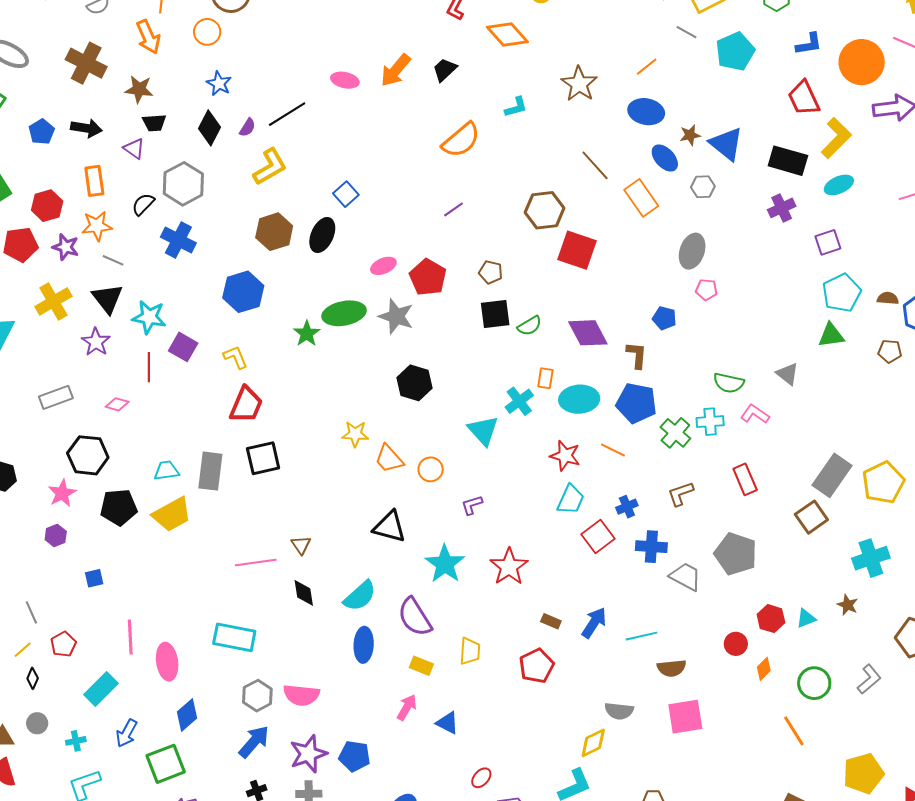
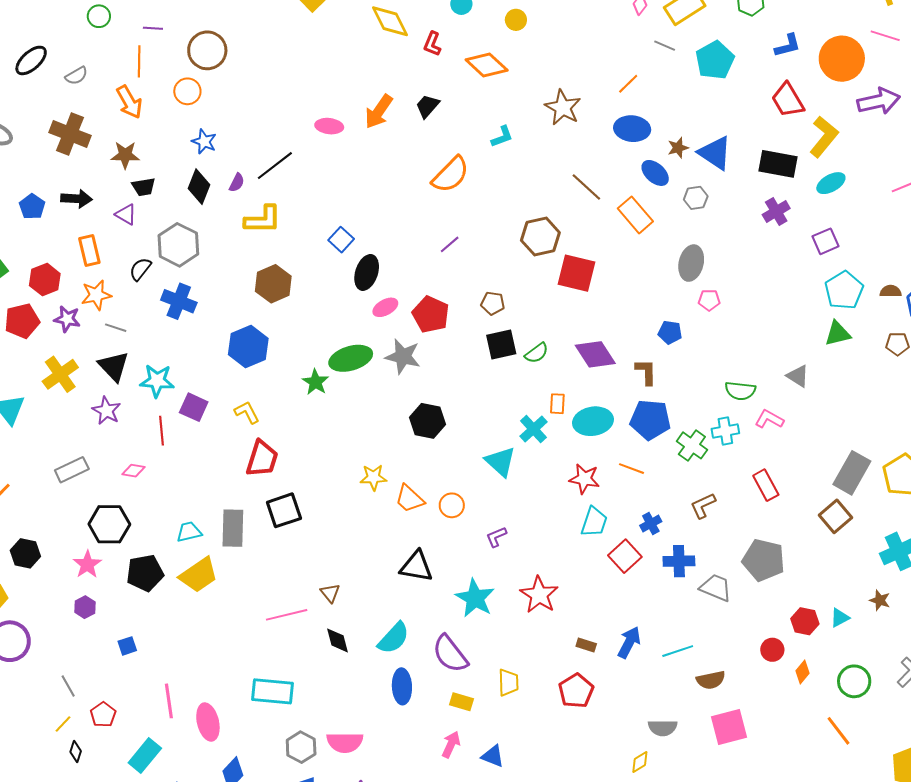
yellow L-shape: (270, 167) -> (263, 220), turned 36
black ellipse: (322, 235) -> (367, 272), moved
yellow diamond: (593, 743) -> (640, 762), size x0.7

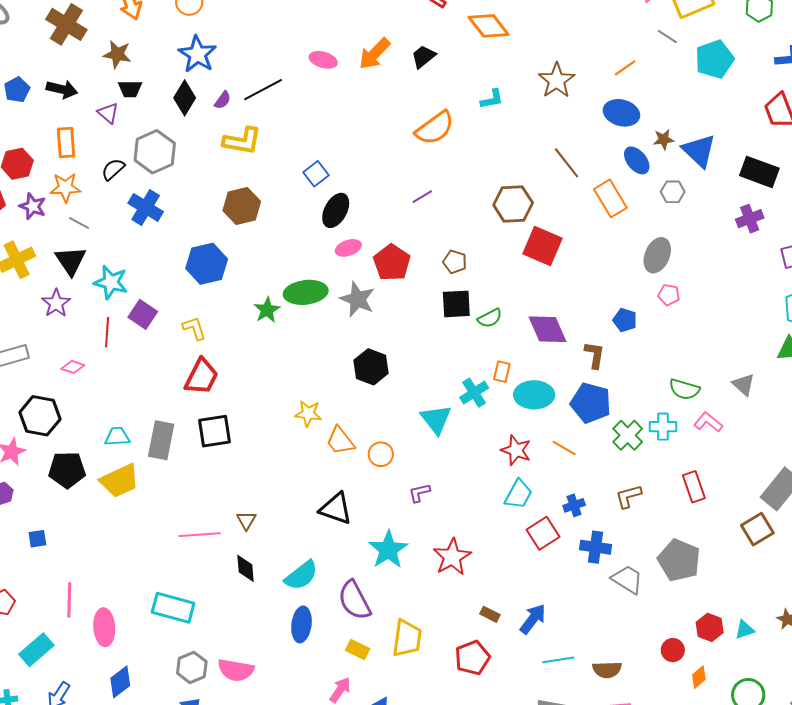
blue star: (204, 142) -> (197, 54), size x1.5
cyan line: (678, 651) -> (558, 660), moved
yellow trapezoid: (508, 682) -> (407, 638), size x1.4

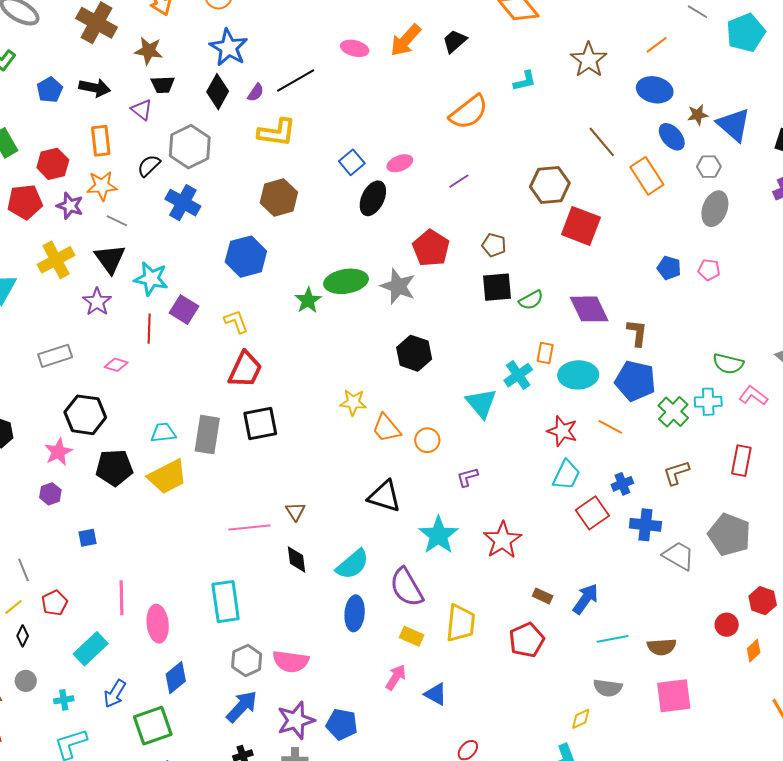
pink ellipse: (348, 248) -> (400, 163), moved
gray ellipse: (657, 255) -> (715, 209), moved
blue pentagon: (625, 320) -> (669, 268), moved
red rectangle: (694, 487) -> (741, 461), turned 32
cyan rectangle: (173, 608) -> (226, 602), turned 69

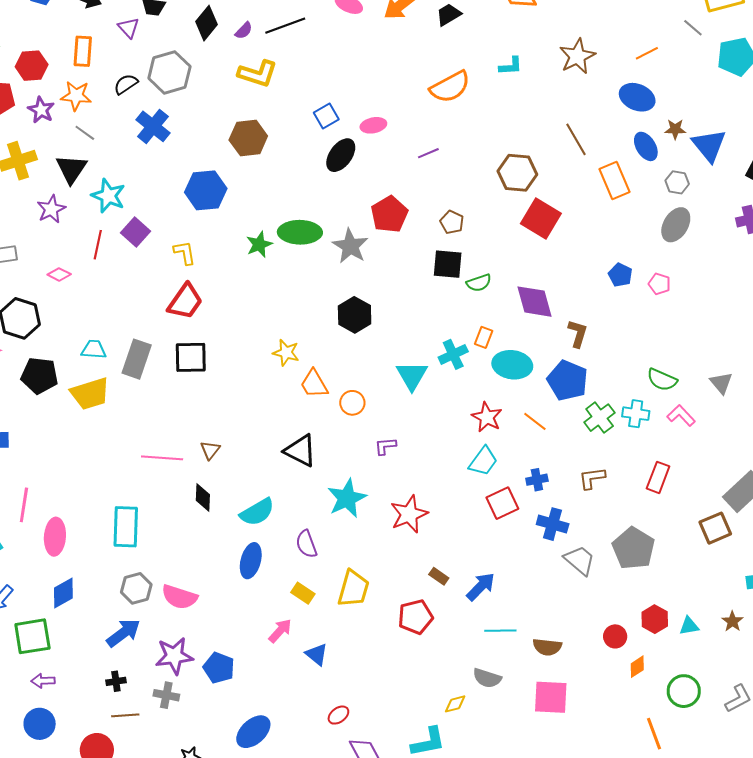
purple semicircle: (407, 587) -> (306, 544), size x0.7

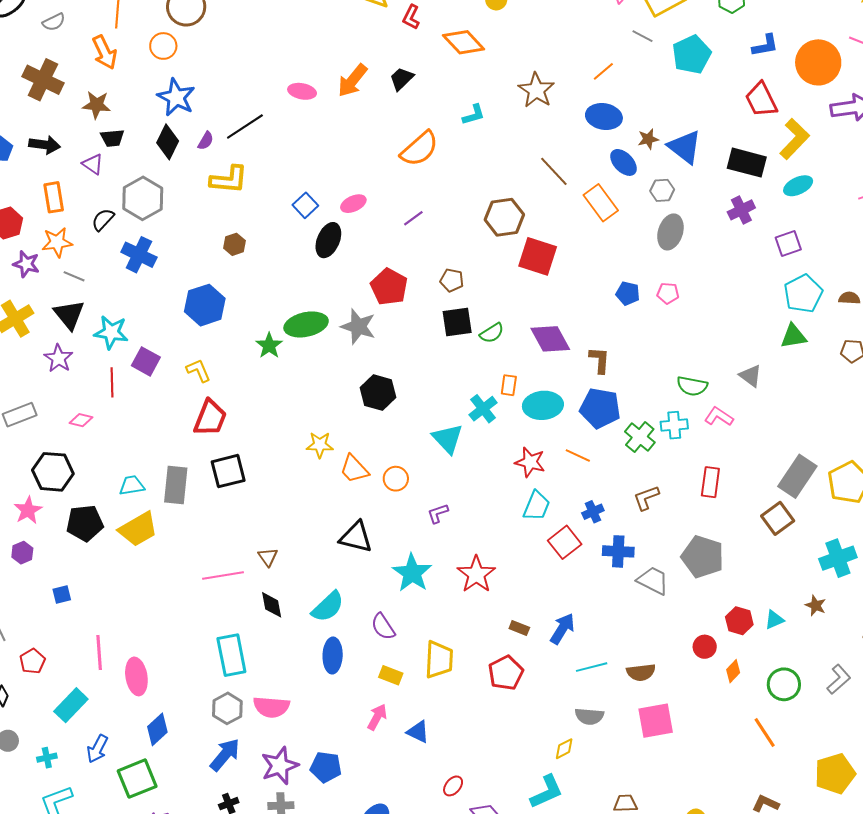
brown hexagon: (248, 138) -> (234, 244), size x0.6
cyan rectangle: (126, 527) -> (231, 655), moved

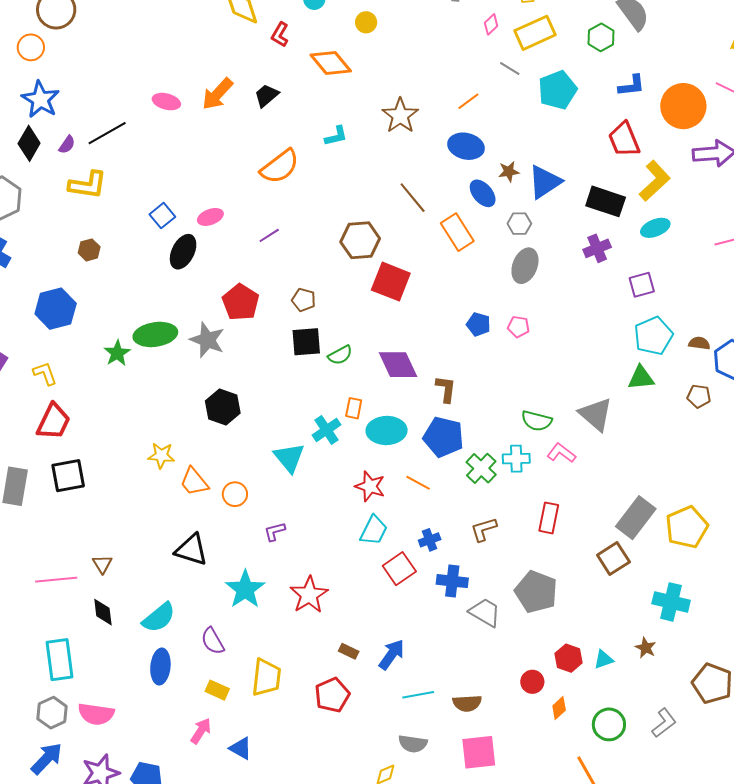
blue triangle: (685, 147) -> (545, 182), turned 45
gray triangle: (751, 376) -> (596, 414), size x1.5
cyan cross: (838, 558) -> (671, 602), turned 30

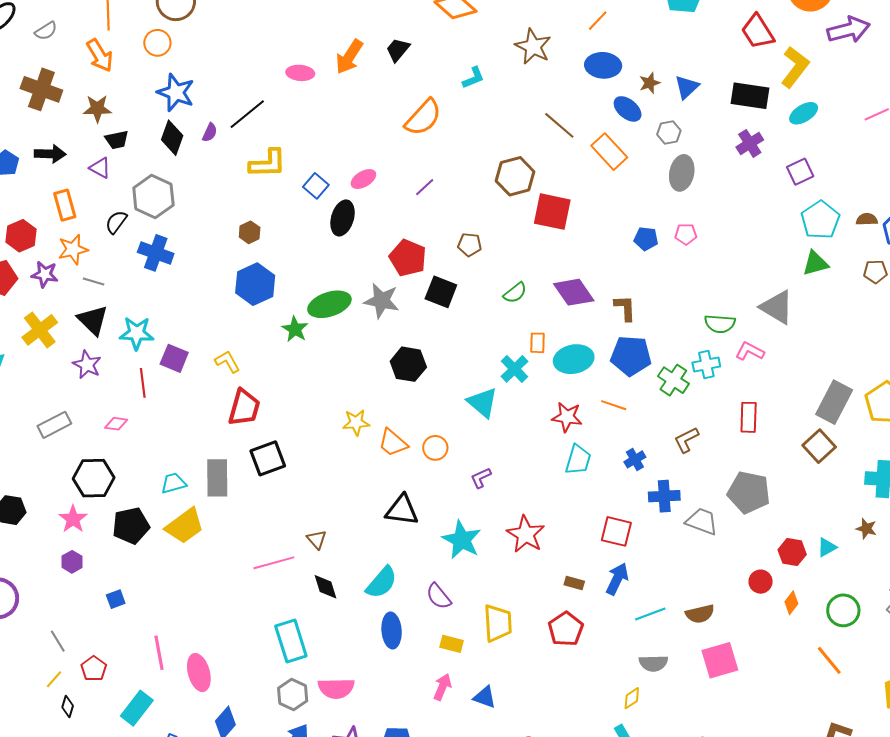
blue triangle: (545, 182) -> (687, 87), size x0.7
yellow L-shape: (88, 185) -> (268, 163), moved
blue hexagon: (56, 309) -> (255, 284), moved
black square: (306, 342) -> (441, 292), moved, turned 36
red square: (399, 569) -> (616, 531), moved, turned -32

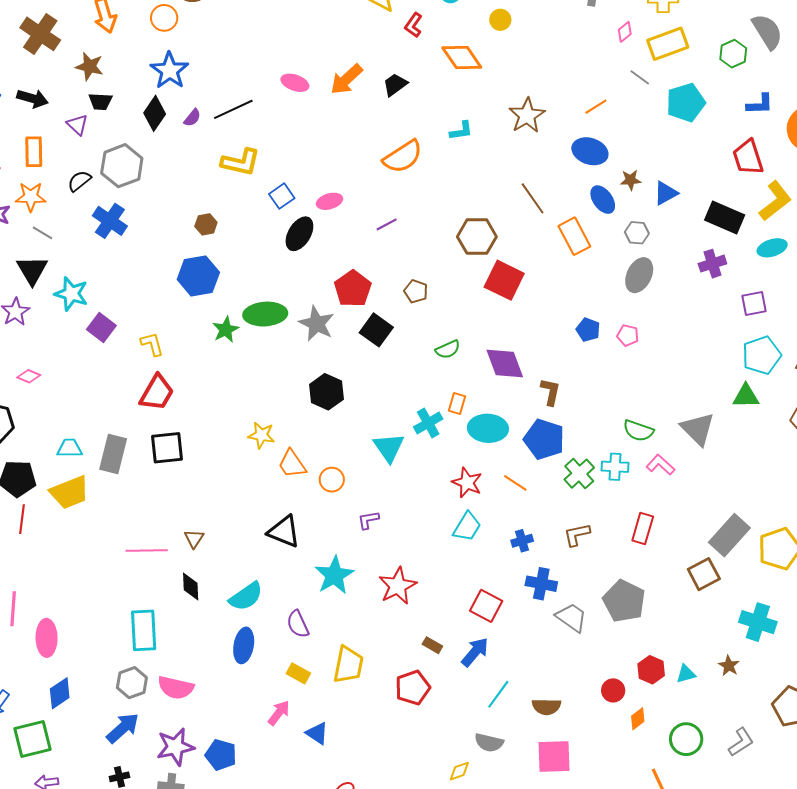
red line: (143, 383) -> (22, 519), moved
cyan line: (650, 614) -> (498, 694), turned -48

